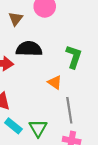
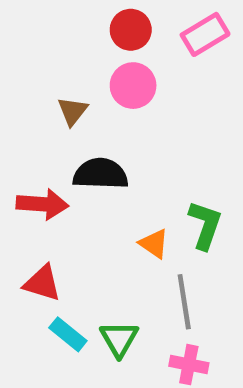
green L-shape: (74, 57) -> (205, 225), moved

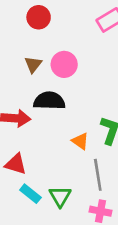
red circle: (131, 30) -> (39, 17), moved
pink circle: (133, 86) -> (64, 64), moved

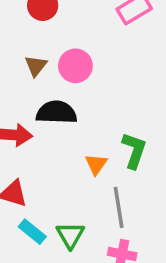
orange triangle: (80, 141) -> (96, 164), turned 30

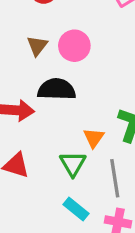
cyan rectangle: (32, 232) -> (76, 209), moved
green triangle: (70, 235) -> (73, 164), moved

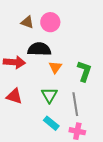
brown triangle: (37, 46) -> (27, 22), turned -48
orange triangle: (94, 138) -> (55, 67), moved

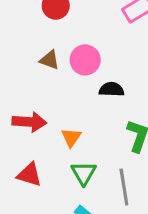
black semicircle: (39, 49) -> (112, 89), moved, size x0.7
orange triangle: (55, 67) -> (71, 137), moved

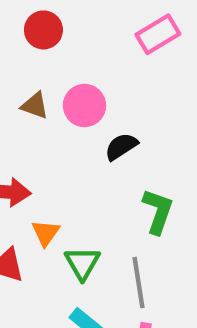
black semicircle: (112, 89) -> (121, 147), turned -35
orange triangle: (71, 137) -> (46, 233), moved

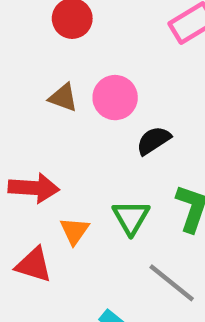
green triangle: (82, 263) -> (131, 217), moved
gray line: (138, 283) -> (172, 283), turned -42

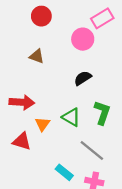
pink circle: (115, 98) -> (83, 39), moved
green triangle: (131, 217) -> (71, 117), turned -30

